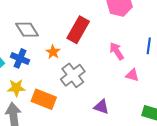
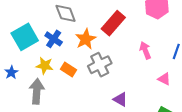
orange star: (53, 52) -> (86, 39), size x1.5
pink triangle: (132, 75) -> (164, 79), moved
orange rectangle: (44, 99) -> (68, 70), moved, size x0.7

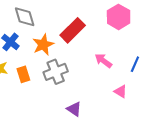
pink arrow: (145, 50) -> (103, 61), turned -36
orange rectangle: (68, 70) -> (23, 74), turned 35

